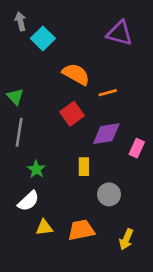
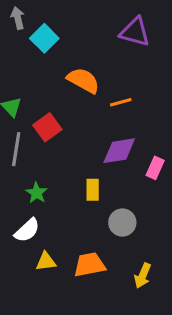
red square: (72, 114) -> (47, 127), moved

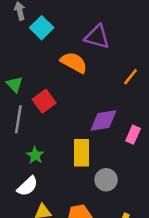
purple triangle: (135, 32) -> (97, 37), moved
orange line: (121, 102) -> (131, 77), moved, turned -36
yellow rectangle: (93, 190) -> (82, 153), size x1.5

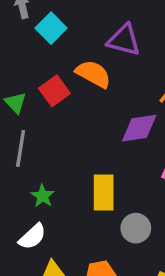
red square: (44, 101) -> (54, 91), moved
purple diamond: (103, 120) -> (139, 128), moved

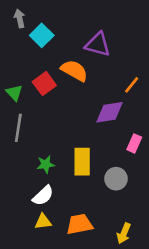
green star: (43, 196) -> (46, 164), moved, turned 30
gray circle: (136, 228) -> (116, 179), moved
white semicircle: (32, 237) -> (43, 196), moved

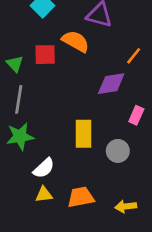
red square: (44, 84) -> (45, 55), turned 35
green star: (46, 164) -> (20, 136), moved, size x1.5
yellow arrow: (124, 233) -> (126, 206), turned 60

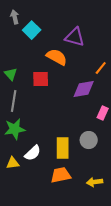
red square: (45, 55) -> (41, 79), moved
yellow rectangle: (83, 134) -> (63, 148), moved
yellow triangle: (44, 195) -> (13, 163), moved

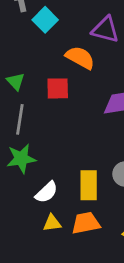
yellow triangle: (13, 163) -> (52, 223), moved

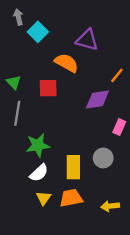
green star: (21, 159) -> (38, 145), moved
yellow triangle: (52, 223) -> (44, 198), turned -49

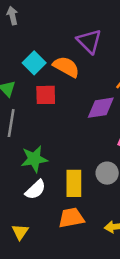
cyan square: (38, 32) -> (34, 63), moved
purple triangle: (87, 40) -> (89, 41), turned 30
yellow triangle: (44, 198) -> (20, 232), moved

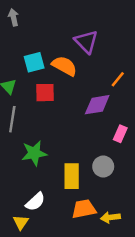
cyan square: (34, 63) -> (34, 62), turned 30
white semicircle: (35, 190) -> (35, 202), moved
orange trapezoid: (71, 218) -> (84, 209), moved

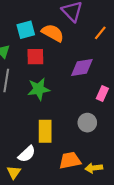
orange line: (118, 79) -> (100, 33), moved
green star: (34, 153) -> (39, 89), moved
yellow rectangle: (72, 176) -> (45, 131), moved

